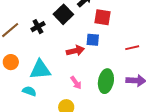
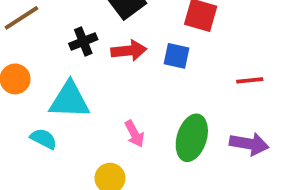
black cross: (38, 27) -> (83, 41), moved
red arrow: (75, 51) -> (129, 51), moved

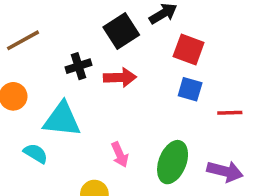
blue square: (177, 56) -> (190, 89), moved

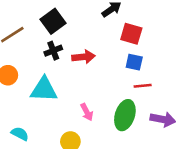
black square: (121, 31) -> (53, 21), moved
red line: (230, 113) -> (143, 86), moved
cyan semicircle: (36, 153) -> (20, 134), moved

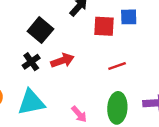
black square: (53, 21) -> (40, 30), moved
blue square: (134, 62) -> (129, 17), moved
red line: (143, 86) -> (117, 66), moved

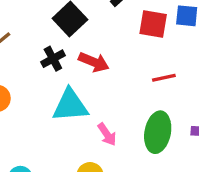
red arrow: (62, 61) -> (94, 62), turned 35
cyan triangle: (31, 102) -> (70, 105), moved

